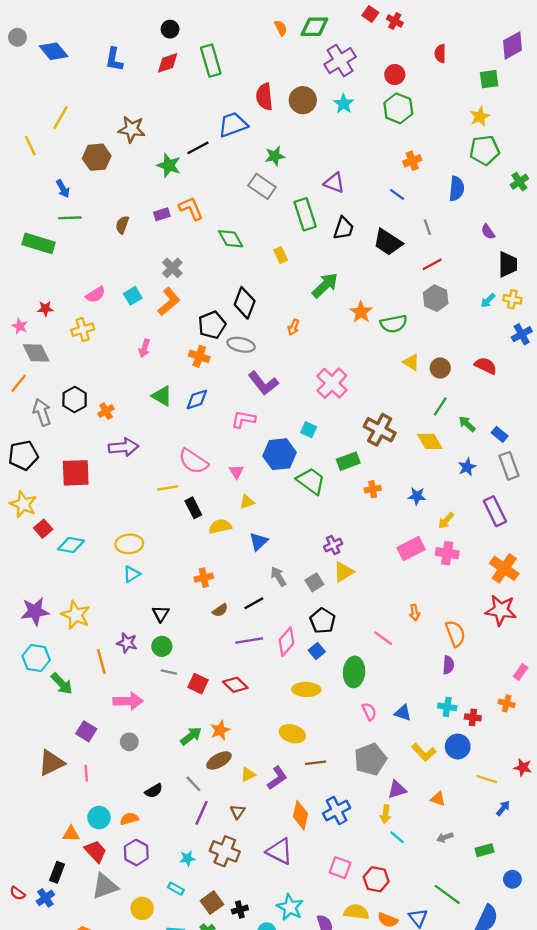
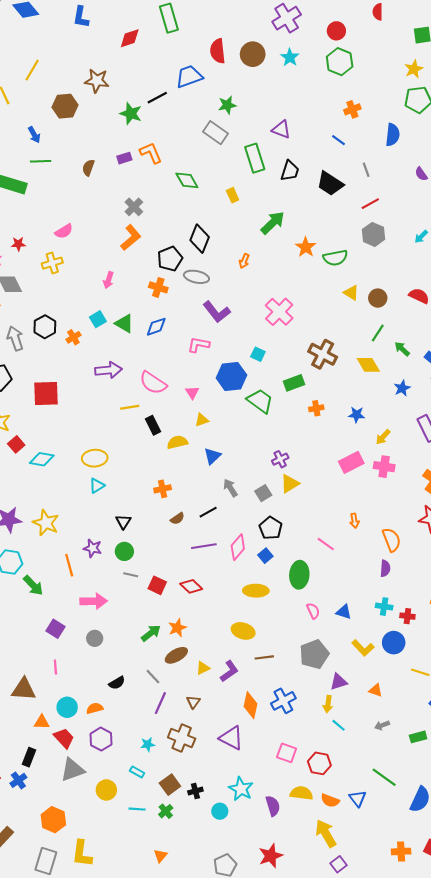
red diamond: (168, 63) -> (130, 38), moved
cyan square: (133, 296) -> (98, 319), moved
purple arrow: (123, 447) -> (108, 370), moved
brown triangle: (51, 763) -> (24, 689), moved, turned 30

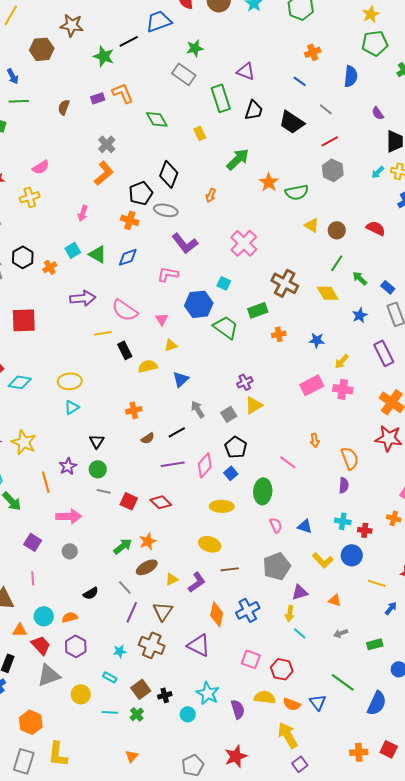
gray line: (366, 170) -> (326, 109), turned -32
purple star: (93, 548) -> (68, 466), turned 30
brown triangle: (193, 702) -> (163, 611), size x1.5

